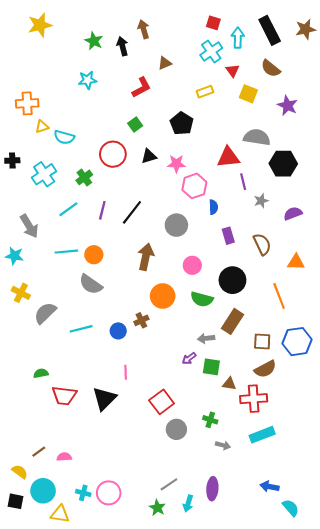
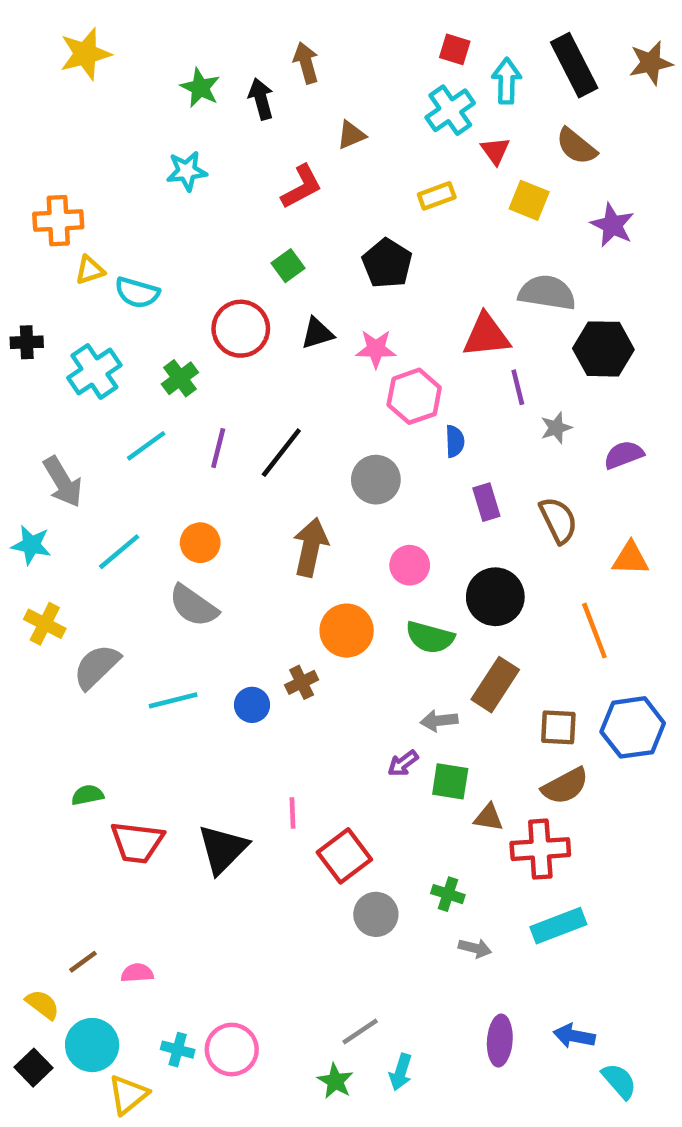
cyan line: (66, 252) -> (119, 552), moved, turned -35
pink line: (126, 372) -> (293, 813), moved
purple ellipse: (212, 489) -> (500, 1041), moved
black square: (16, 501) -> (33, 1068), turned 35
yellow triangle: (60, 514) -> (128, 1095), turned -48

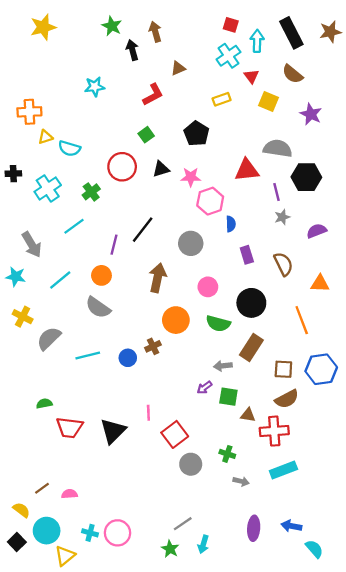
green star: (200, 88) -> (112, 26), moved
purple line: (518, 387) -> (277, 192), moved
purple line: (218, 448) -> (114, 245), moved

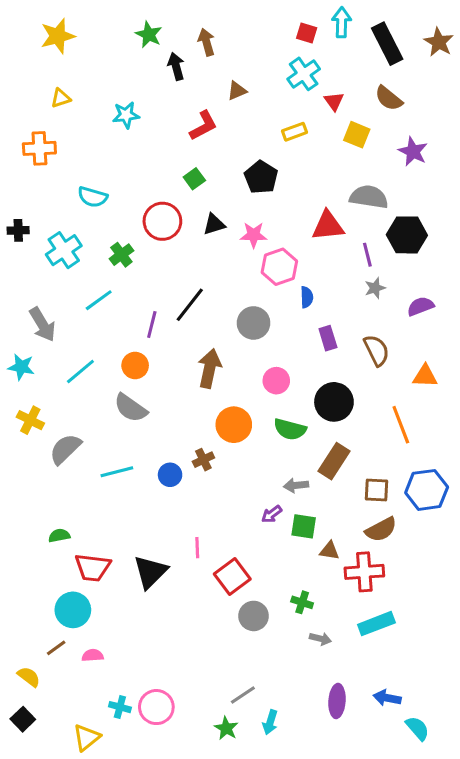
brown star: (330, 32) -> (439, 42), turned -30
cyan arrow: (257, 41) -> (342, 22), moved
yellow triangle: (45, 137) -> (61, 98), moved
cyan circle: (47, 531) -> (73, 610), moved

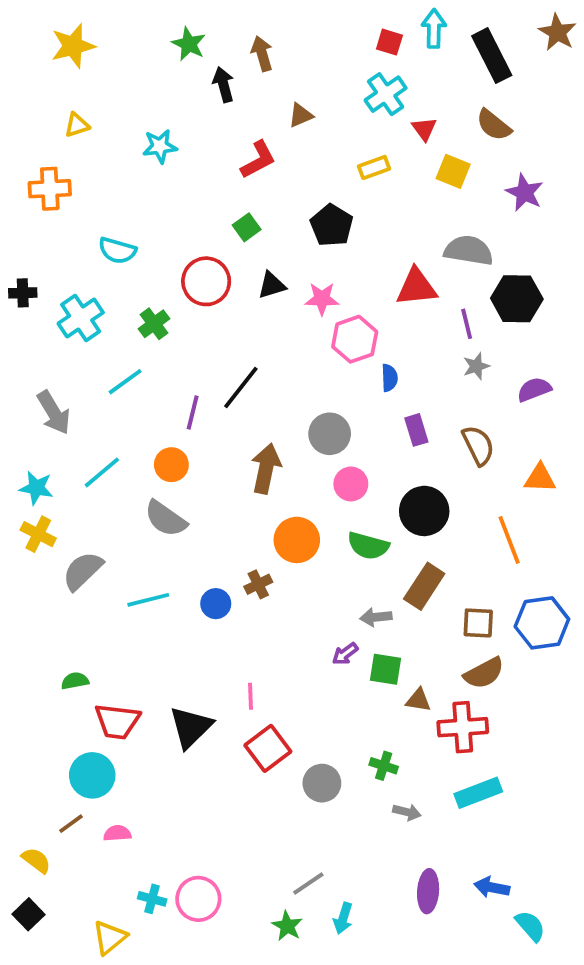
brown star: (439, 42) -> (557, 32), moved
gray circle: (254, 323) -> (330, 434), moved
cyan star: (21, 367) -> (36, 488), moved
red square: (232, 576) -> (268, 748), moved

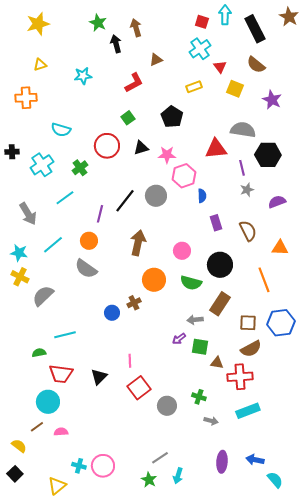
gray circle: (330, 434) -> (156, 196), moved
cyan line: (148, 600) -> (65, 335), moved
black triangle: (191, 727) -> (99, 377), size x0.7

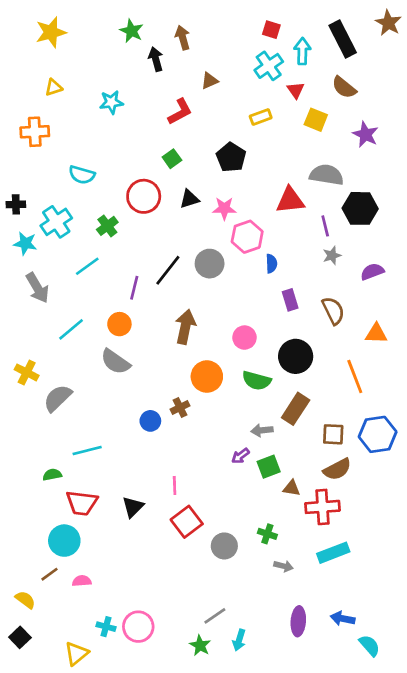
cyan arrow: (225, 15) -> (302, 51), moved
cyan star: (19, 253) -> (25, 243), moved
green square: (200, 347) -> (269, 467), turned -30

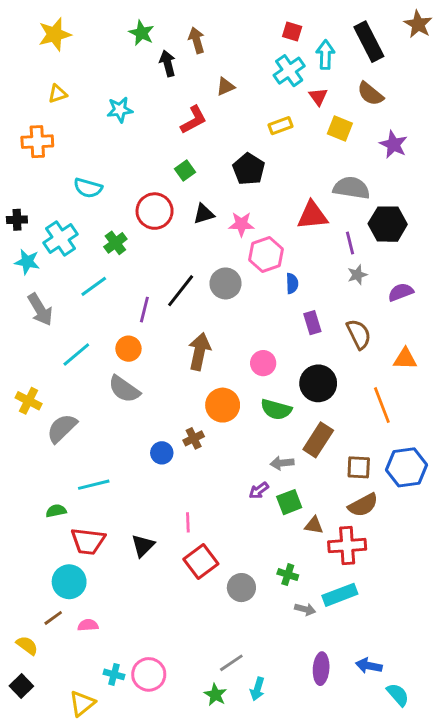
cyan rectangle: (333, 553) -> (340, 595), moved

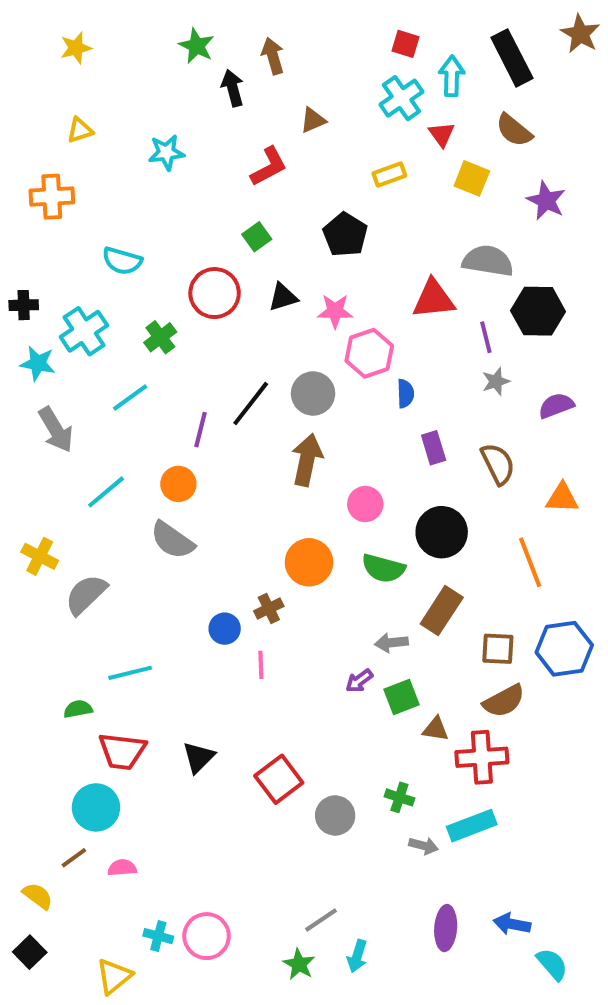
yellow star: (55, 34) -> (76, 48), size x0.7
brown arrow: (199, 352) -> (307, 460), moved
pink line: (188, 522) -> (261, 665), moved

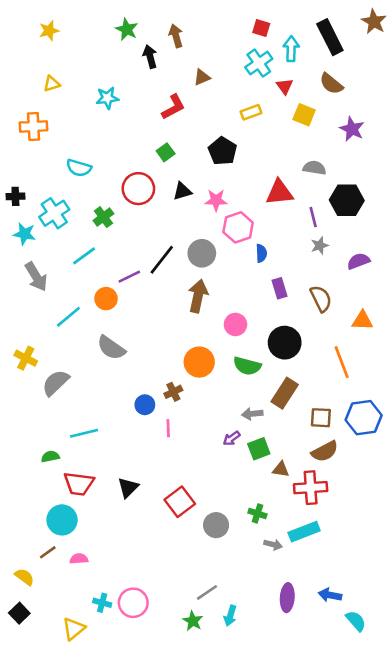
gray semicircle: (488, 261) -> (314, 168), size x0.7
purple line: (200, 430) -> (129, 277), turned 50
orange circle: (178, 484) -> (106, 299), moved

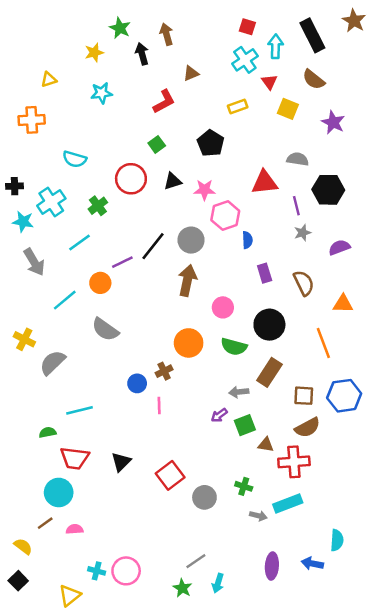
yellow star: (49, 31) -> (94, 53), moved
cyan semicircle: (356, 621) -> (337, 540), moved, turned 45

